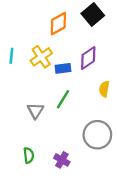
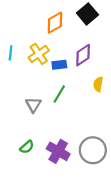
gray circle: (97, 135) -> (93, 150), moved
green semicircle: (29, 155) -> (27, 147), turned 56
purple cross: (62, 160) -> (58, 151), size x1.5

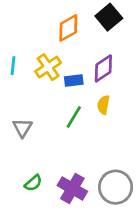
yellow semicircle: (98, 84) -> (103, 105), moved
gray triangle: (33, 105) -> (22, 128), moved

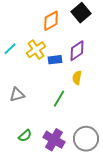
cyan line: (13, 66) -> (10, 49), turned 40
green line: (74, 117) -> (59, 99), moved
gray triangle: (22, 128) -> (17, 95), turned 42

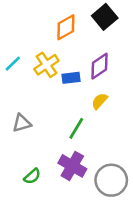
yellow semicircle: (77, 78) -> (100, 101), turned 32
purple cross: (54, 140) -> (72, 166), moved

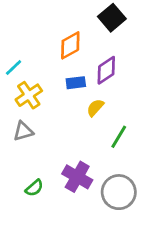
orange diamond: (66, 27) -> (70, 45), moved
yellow cross: (46, 65) -> (29, 95), moved
yellow semicircle: (100, 101) -> (95, 108), moved
green line: (76, 128) -> (119, 137), moved

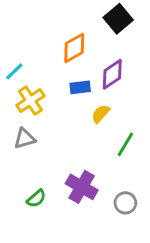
gray circle: (119, 192) -> (125, 203), size x0.6

